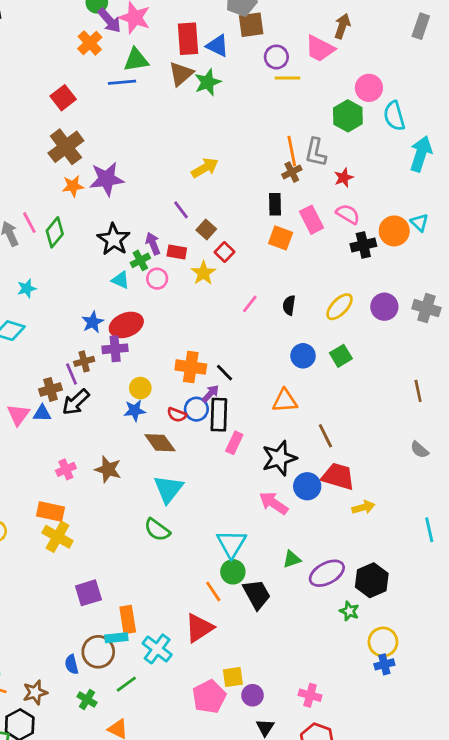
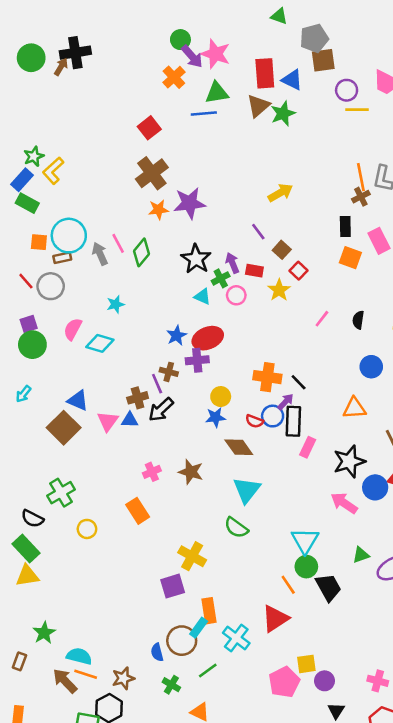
brown cross: (84, 361) -> (169, 372), turned 30
orange rectangle: (51, 512) -> (138, 511), turned 45
yellow cross: (58, 537) -> (192, 556), moved
cyan rectangle: (116, 638) -> (199, 628), turned -48

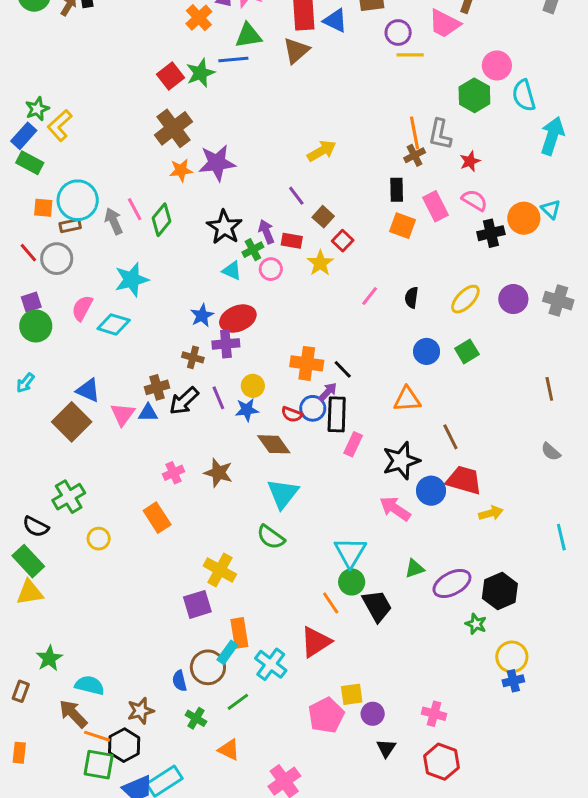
green star: (283, 114) -> (200, 73), moved
cyan star: (116, 304) -> (132, 280), size x1.6
purple line: (157, 384) -> (218, 398), moved
orange line: (86, 674) -> (97, 736), moved

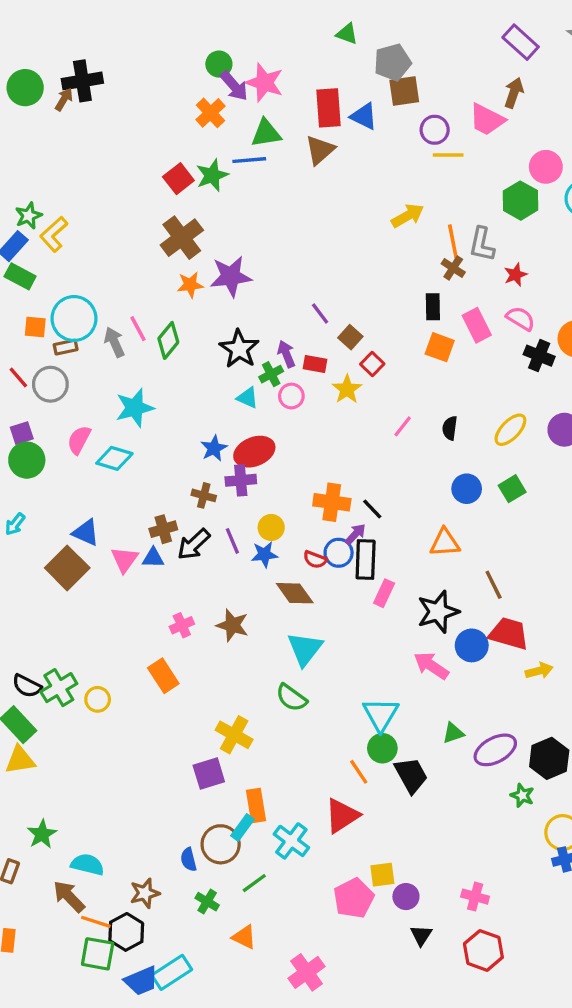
yellow arrow: (322, 151) -> (408, 216), moved
brown cross: (415, 155) -> (453, 268), turned -30
black cross: (491, 233) -> (539, 356), turned 35
green cross: (69, 497) -> (59, 688), moved

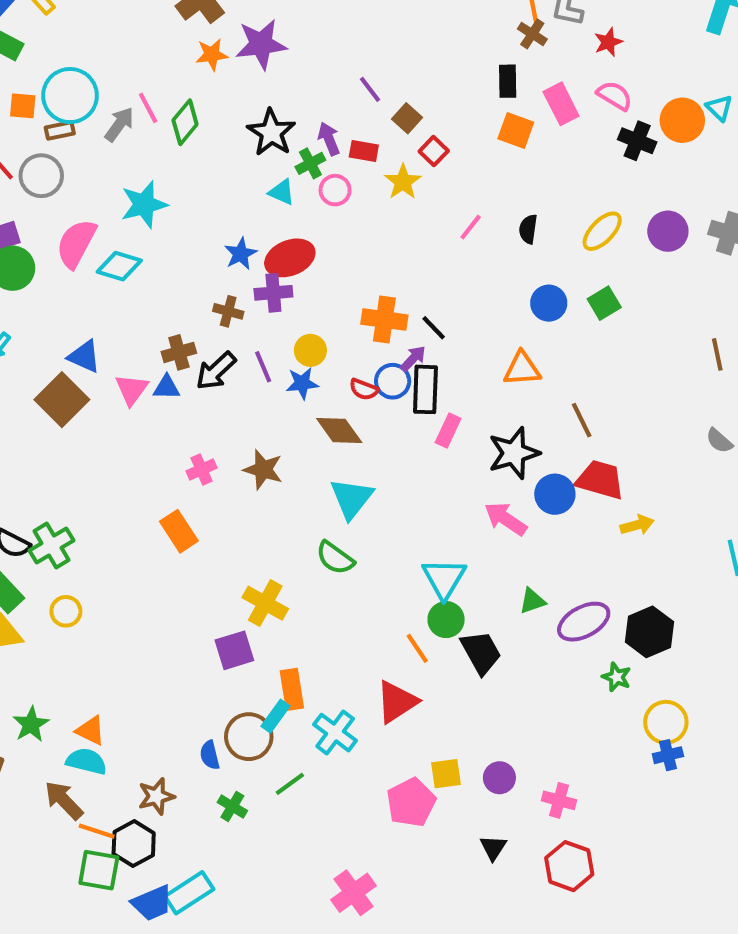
gray arrow: (114, 342) -> (119, 124), turned 60
pink semicircle: (79, 440) -> (76, 244), size x1.4
yellow circle: (98, 699) -> (66, 611), moved
purple circle: (406, 897) -> (499, 778), moved
orange triangle: (244, 937) -> (91, 730), moved

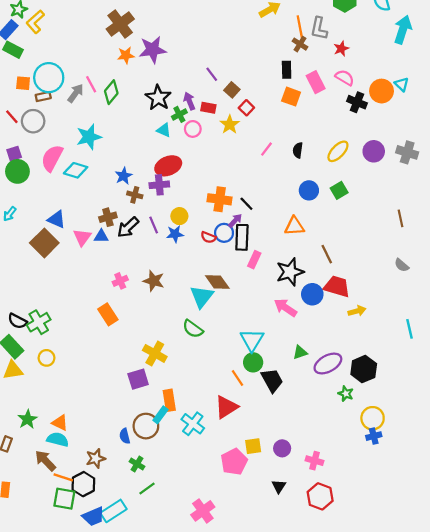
blue star: (241, 254) -> (124, 176), moved
brown diamond: (339, 430) -> (217, 282), moved
green line: (290, 784) -> (147, 489), moved

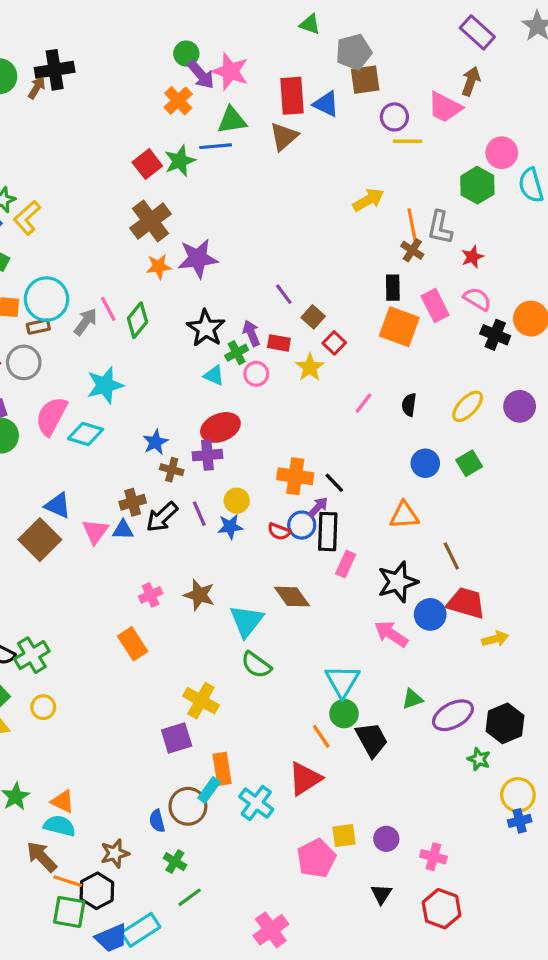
orange square: (291, 97) -> (399, 327), size x1.4
cyan triangle: (202, 296) -> (246, 621), moved

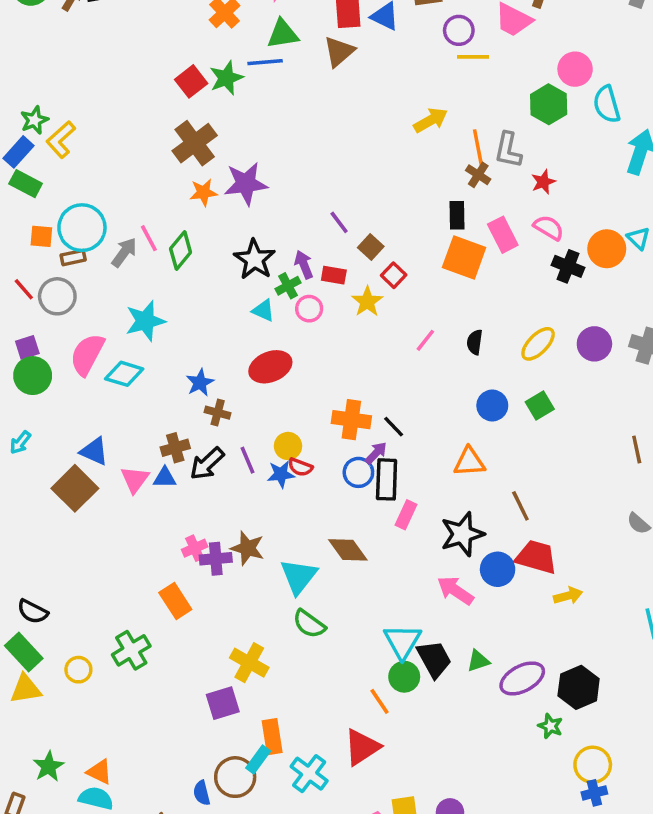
purple cross: (207, 455) -> (216, 559), moved
red semicircle: (279, 532) -> (300, 467), moved
green cross: (32, 655) -> (131, 650), moved
black trapezoid: (372, 740) -> (434, 659), moved

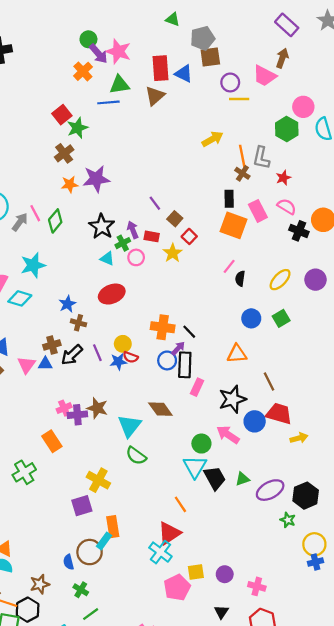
green star: (226, 78) -> (77, 128), moved
brown cross: (195, 143) -> (64, 153), size x0.7
pink line: (425, 340) -> (229, 266), moved
green circle: (404, 677) -> (201, 444), moved
cyan cross: (309, 774) -> (160, 552), moved

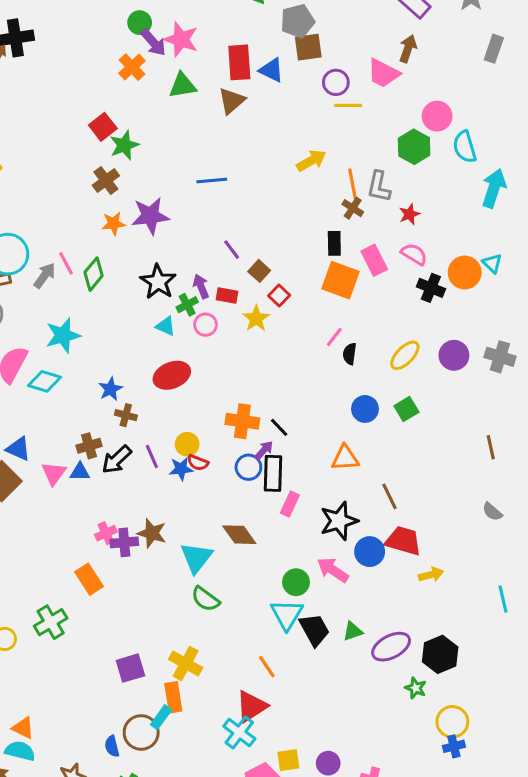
blue line: (108, 102) -> (212, 181), moved
yellow cross: (98, 480) -> (186, 663), moved

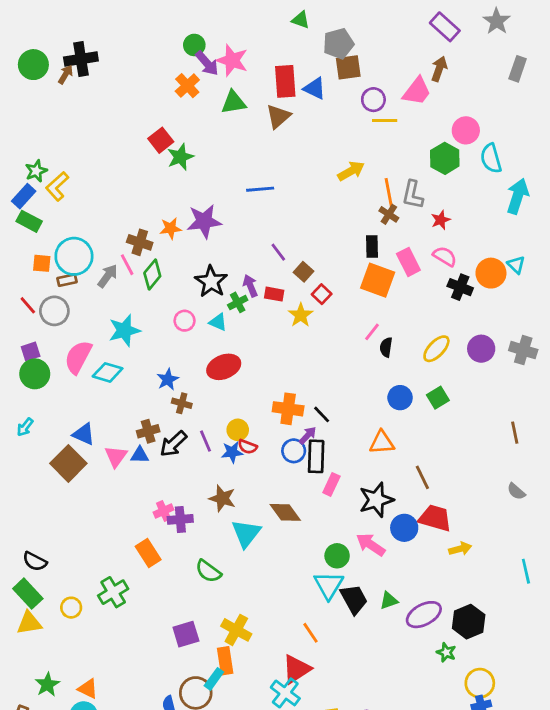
pink trapezoid: (383, 73) -> (417, 91), turned -80
brown cross: (106, 181) -> (140, 242), moved, turned -35
pink circle: (206, 325) -> (185, 321), moved
brown star: (152, 533) -> (222, 498), moved
green semicircle: (206, 599) -> (208, 571), moved

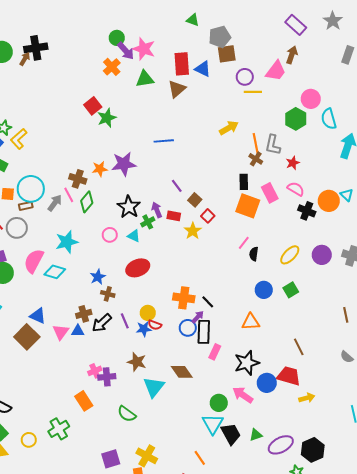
brown line: (422, 477) -> (299, 347), moved

